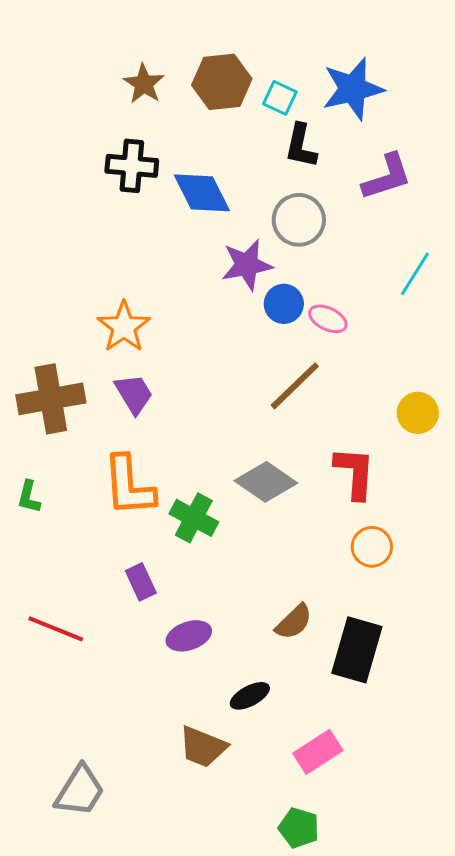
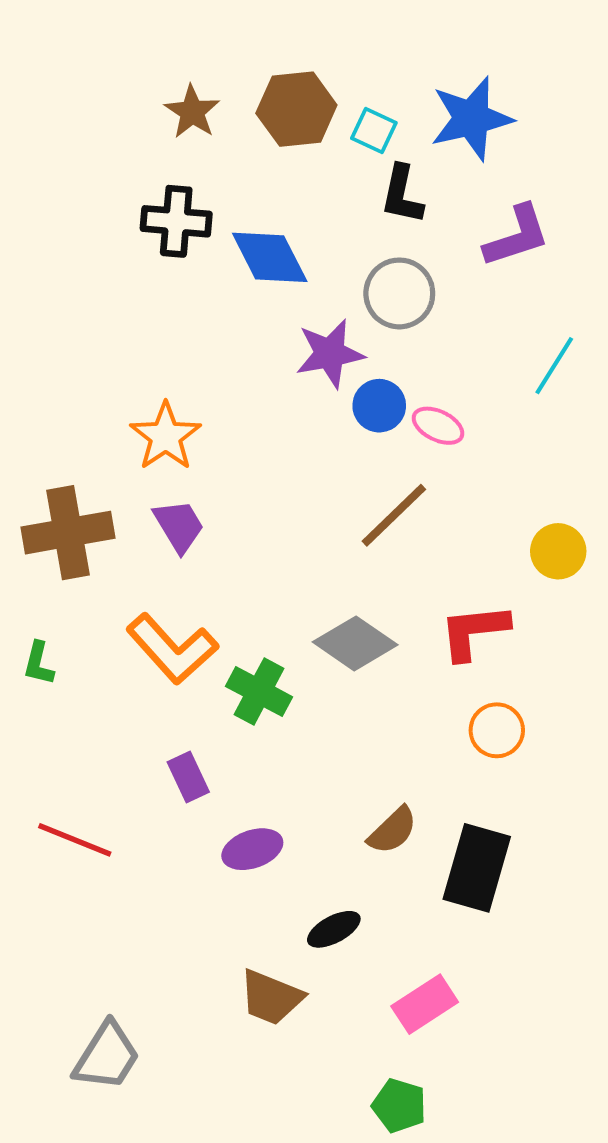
red L-shape: (355, 473) -> (474, 631), turned -100
orange L-shape: (129, 486) -> (172, 649), turned -38

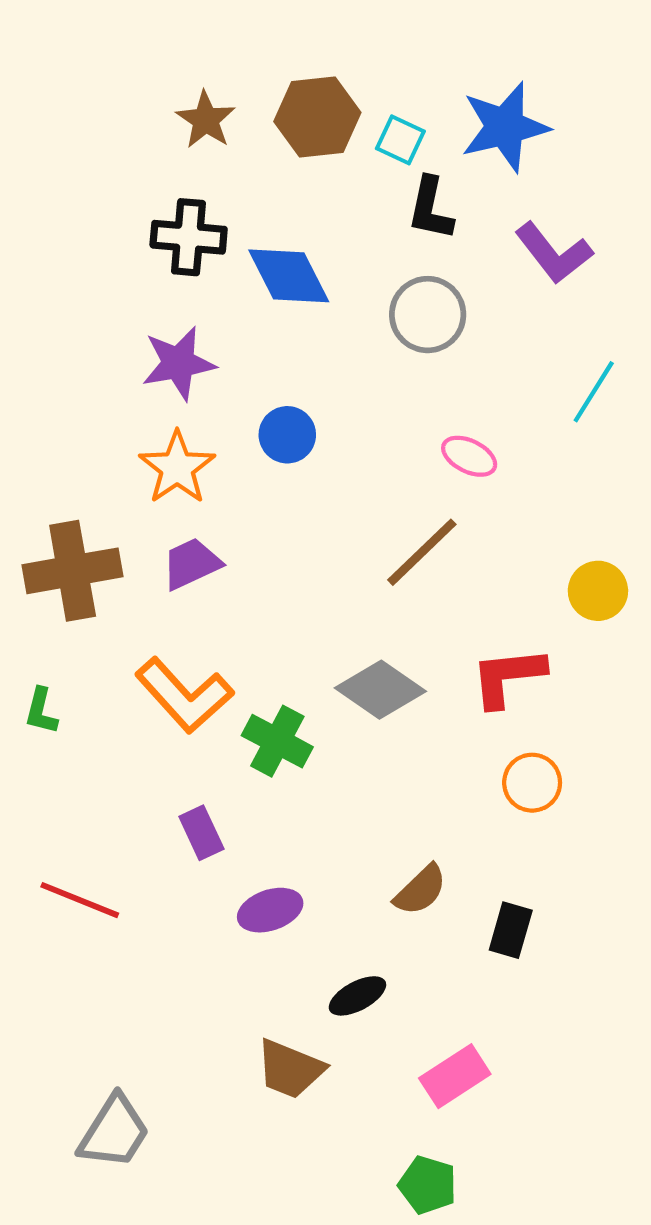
purple L-shape: (517, 236) -> (554, 253), turned 70
purple star: (330, 354) -> (179, 363), moved
blue circle: (379, 406) -> (287, 435), moved
purple trapezoid: (179, 526) -> (191, 564), turned -84
black rectangle: (477, 868) -> (511, 930), size x0.6

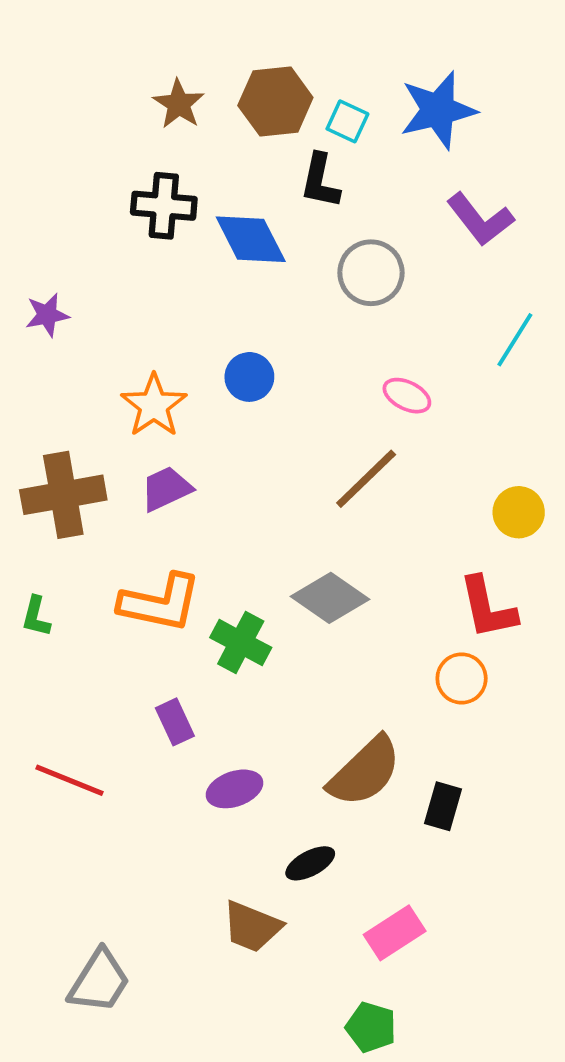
black L-shape: (430, 209) -> (320, 181), moved
purple star: (179, 363) -> (47, 315), moved, size x0.7
red L-shape: (508, 677) -> (488, 608), moved, turned -96
orange L-shape: (184, 695) -> (160, 603), turned -36
brown semicircle: (420, 890) -> (365, 772), size x1.6

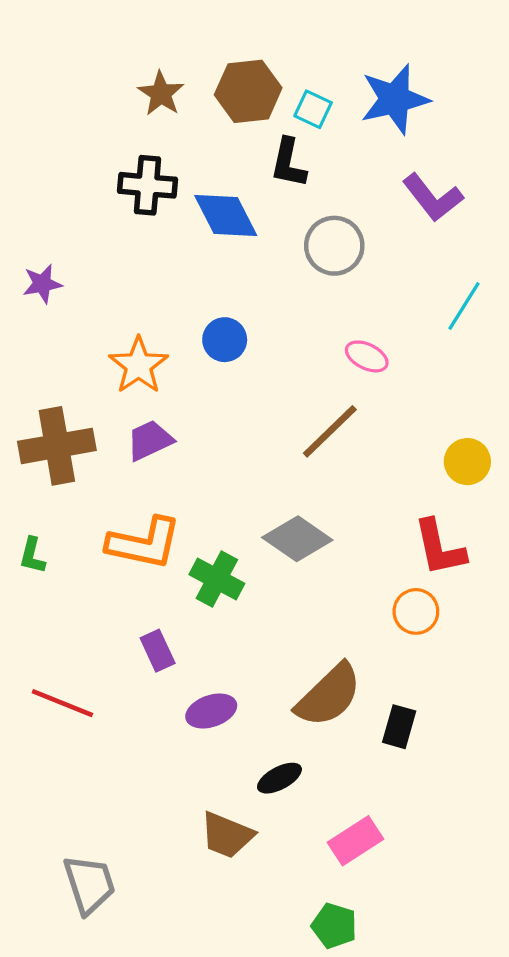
gray trapezoid: (99, 981) -> (89, 884), turned -50

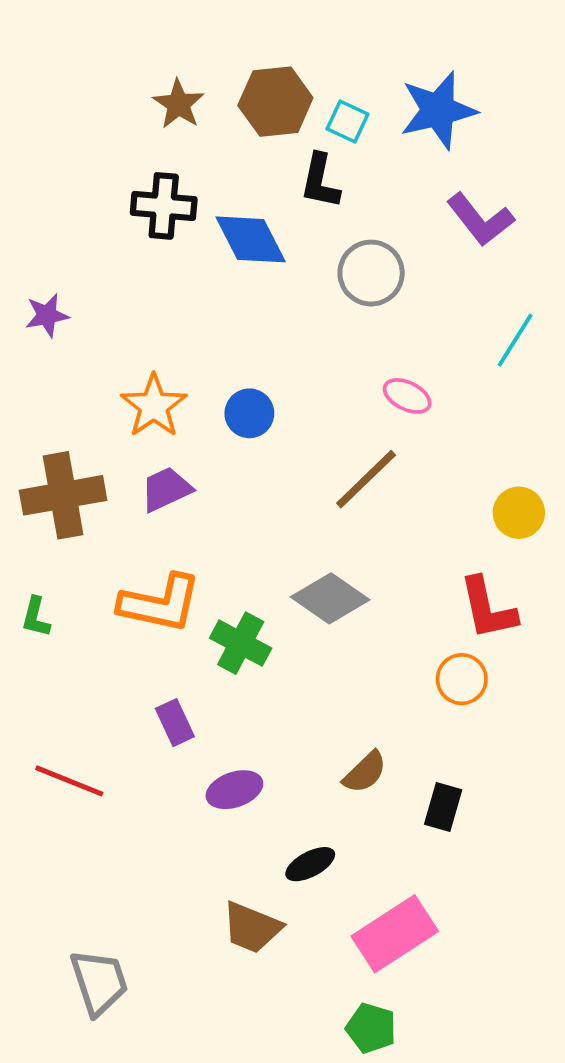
blue circle: (225, 340) -> (249, 413), moved
brown semicircle: (329, 695) -> (365, 772), size x0.6
pink rectangle: (356, 841) -> (395, 934), size x1.4

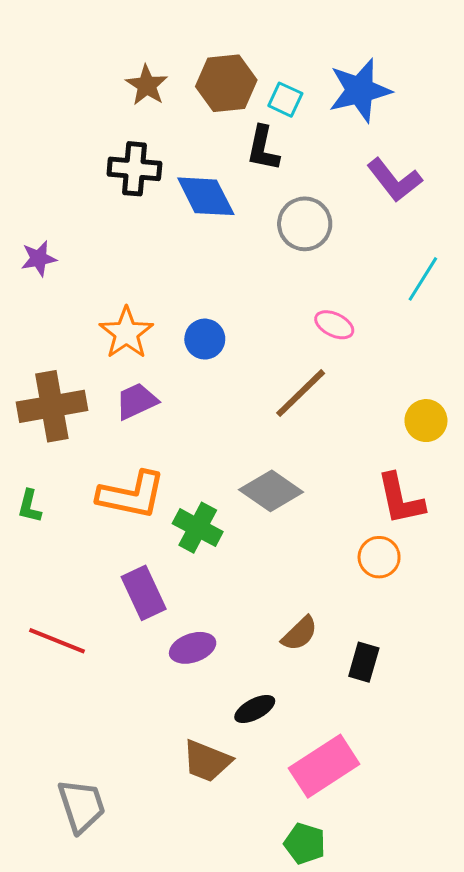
purple rectangle: (175, 723) -> (144, 593), size x1.4

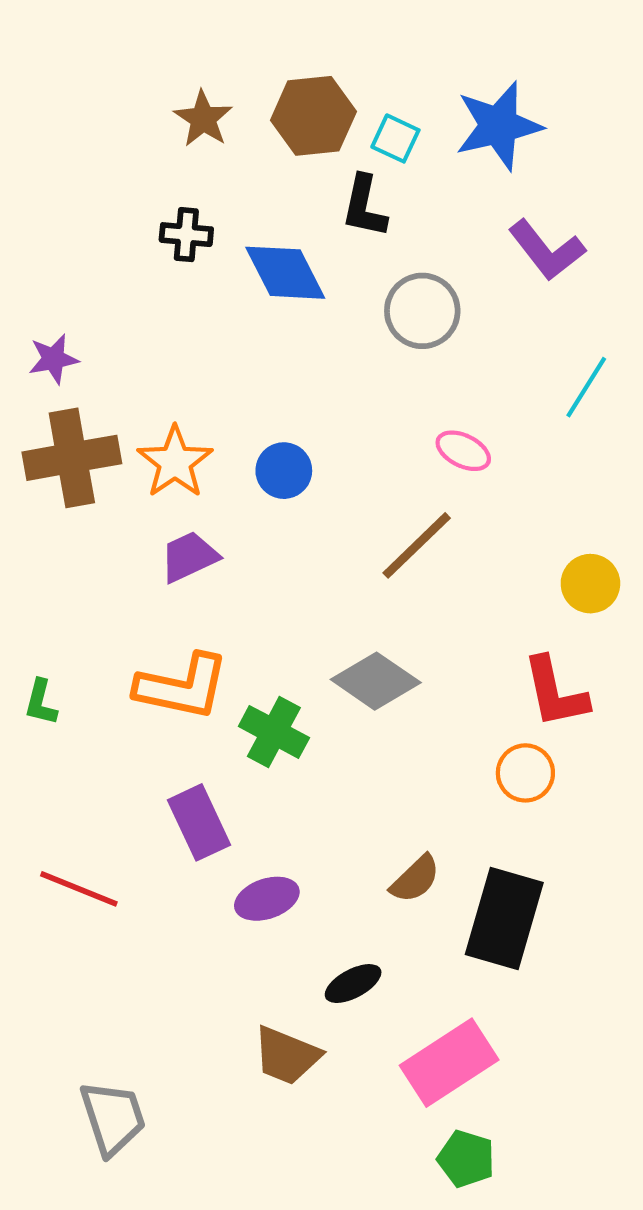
black cross: (134, 169) -> (186, 235), size x0.7
brown cross: (52, 406) -> (72, 458), moved
black rectangle: (364, 662) -> (504, 919), size x1.8
green pentagon: (305, 844) -> (466, 1159), moved

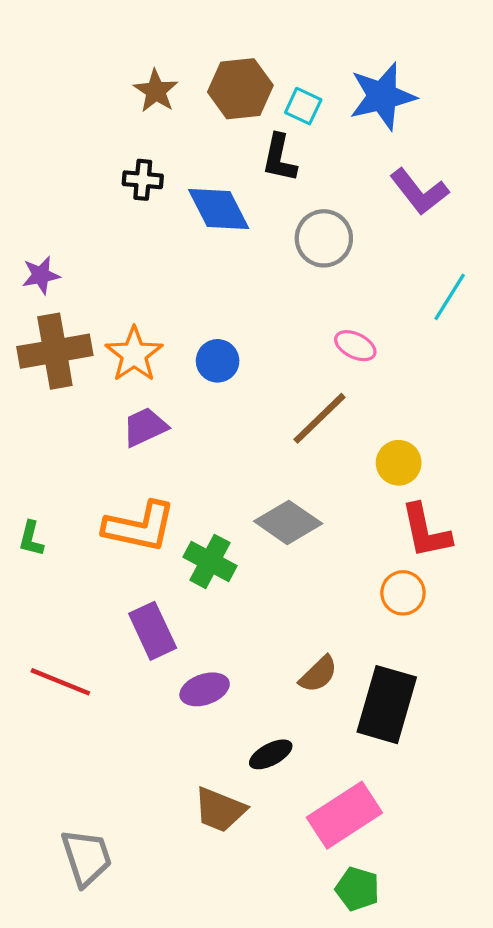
yellow circle: (590, 584) -> (399, 463), moved

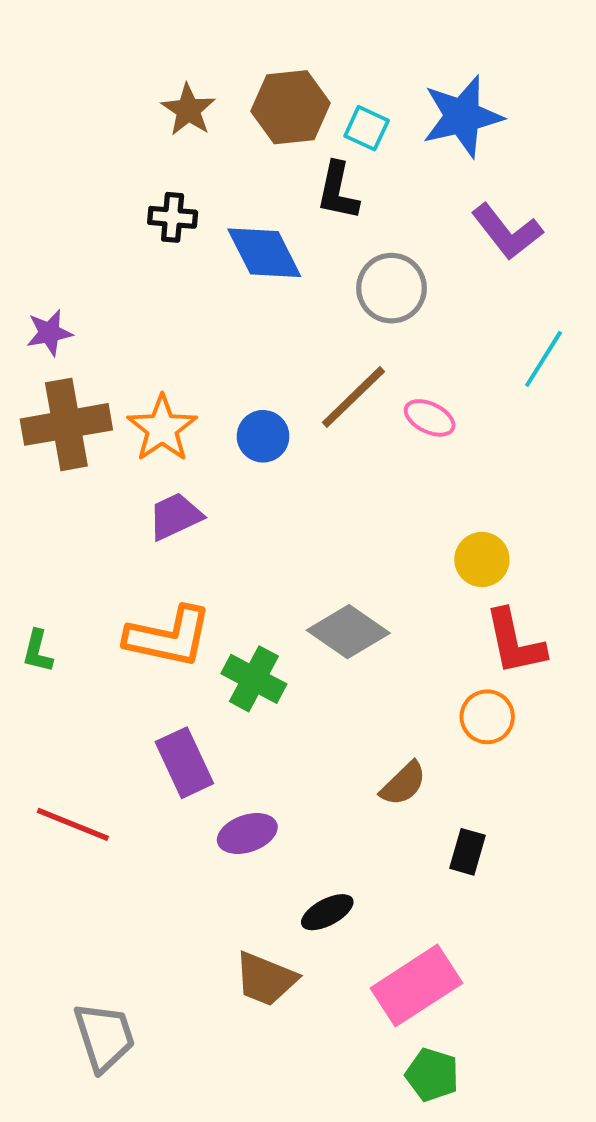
brown line: (319, 418) -> (353, 397), moved
brown semicircle: (318, 674) -> (403, 784), moved
black rectangle: (387, 705) -> (468, 852), size x0.5

